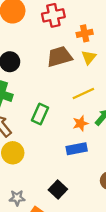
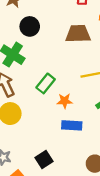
orange star: (80, 123) -> (65, 101), moved

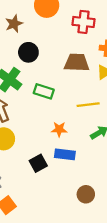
green rectangle: (46, 83) -> (44, 91), moved, turned 66
black square: (44, 159) -> (38, 163), moved

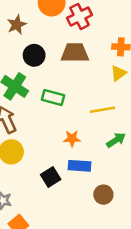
red cross: (83, 22) -> (79, 16), moved, turned -30
brown trapezoid: (77, 63) -> (75, 53), moved
brown circle: (86, 194) -> (103, 195), moved

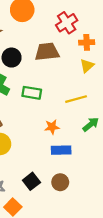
red cross: (79, 16) -> (67, 23), moved
black square: (51, 177) -> (31, 181), moved
brown circle: (103, 195) -> (60, 182), moved

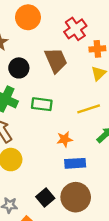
brown trapezoid: (47, 52) -> (56, 60), turned 75
brown circle: (60, 182) -> (76, 197), size x1.6

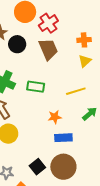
red cross: (75, 29) -> (48, 23), moved
black circle: (19, 68) -> (17, 44), moved

